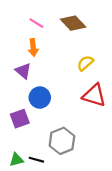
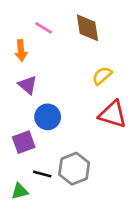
brown diamond: (73, 23) -> (87, 28), turned 35
orange arrow: (33, 48) -> (21, 50), moved
black line: (36, 160) -> (42, 174), moved

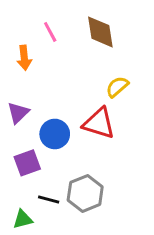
pink line: (44, 28) -> (50, 32), turned 30
purple triangle: (28, 85) -> (18, 113), moved, turned 36
red triangle: (113, 114) -> (99, 123), moved

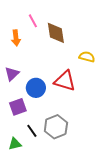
brown diamond: (100, 32) -> (56, 33), moved
yellow semicircle: (117, 87) -> (87, 57), moved, turned 56
black line: (49, 200) -> (32, 131), turned 40

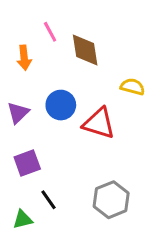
blue circle: (36, 88) -> (61, 105), moved
gray hexagon: (56, 127) -> (111, 200), moved

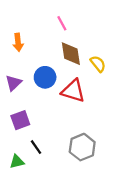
pink line: (50, 32) -> (62, 23), moved
brown diamond: (85, 50) -> (71, 54), moved
yellow semicircle: (133, 87) -> (98, 64), turned 36

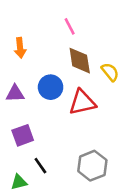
purple triangle: (14, 83) -> (15, 93), turned 42
red triangle: (73, 91) -> (82, 102), turned -30

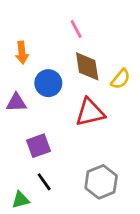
yellow semicircle: (110, 72) -> (121, 79), turned 78
blue circle: (51, 87) -> (48, 83), moved
purple square: (23, 135) -> (39, 146), moved

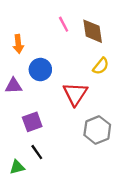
brown diamond: (87, 66) -> (93, 31), moved
red triangle: (90, 112) -> (75, 94), turned -44
gray hexagon: (101, 182) -> (97, 130), moved

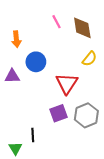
purple square: (32, 122) -> (59, 113), moved
black line: (37, 152) -> (33, 135), turned 32
green triangle: (17, 167) -> (15, 148), turned -48

